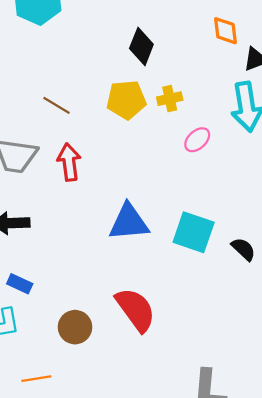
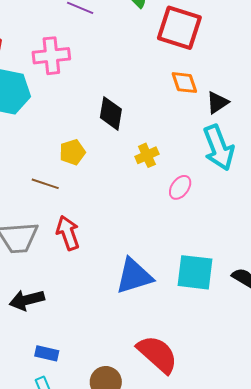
yellow pentagon: (126, 100) -> (72, 152), moved, size x0.7

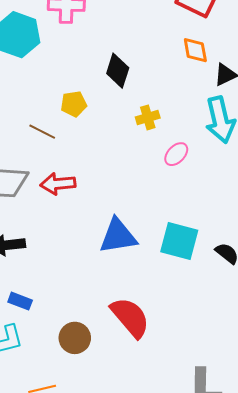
red arrow: (68, 233) -> (58, 184), turned -84

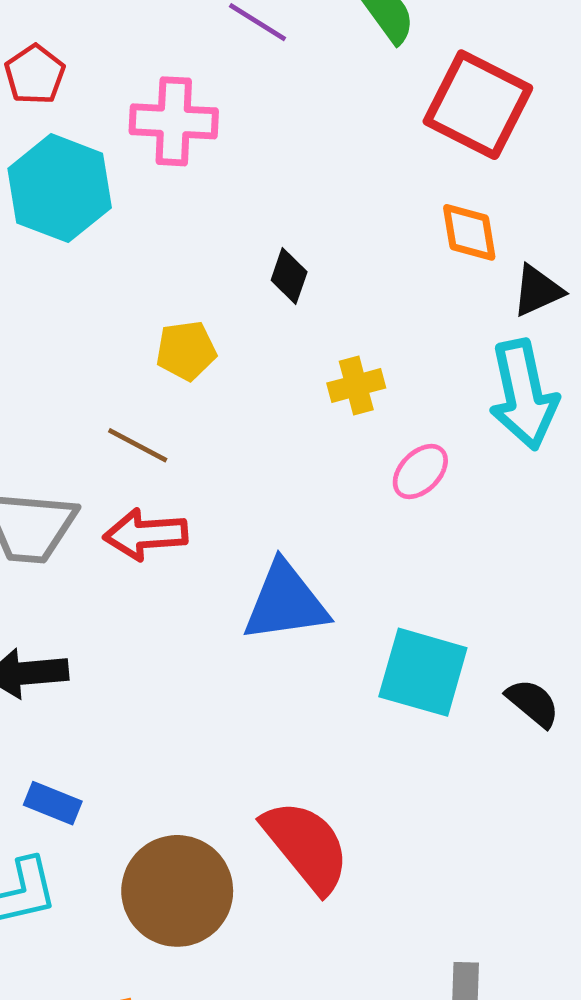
black diamond: (118, 71) -> (289, 276), size x0.7
brown line: (42, 132) -> (138, 445), moved
blue triangle: (118, 236) -> (286, 602), moved
brown circle: (75, 338) -> (177, 891), size x1.5

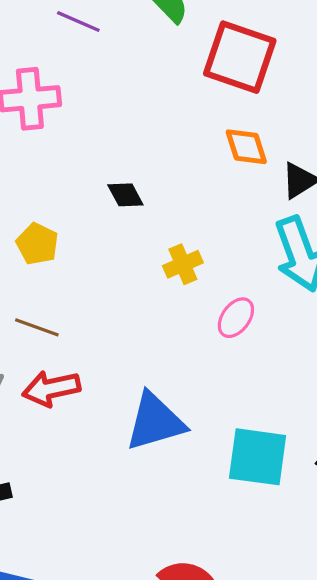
black diamond: (289, 276) -> (125, 195), turned -39
yellow pentagon: (186, 351) -> (37, 244), moved, turned -30

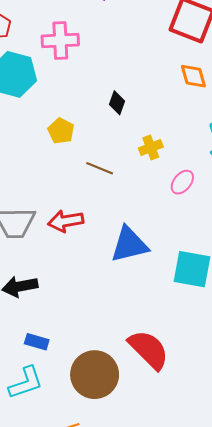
black diamond: (125, 195) -> (117, 103), turned 45
brown line: (37, 327) -> (100, 168), moved

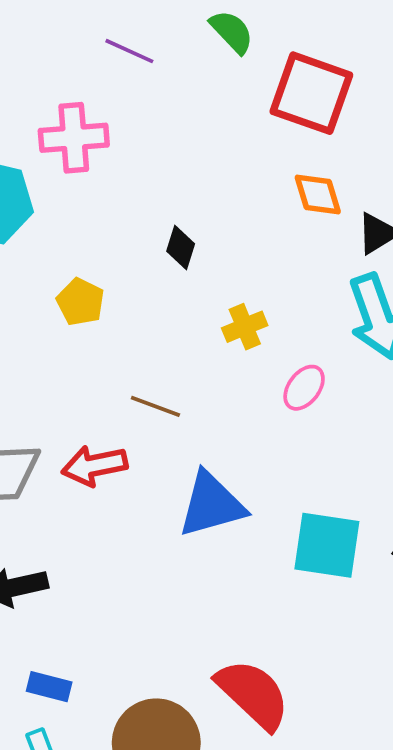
brown line: (100, 168) -> (155, 406), moved

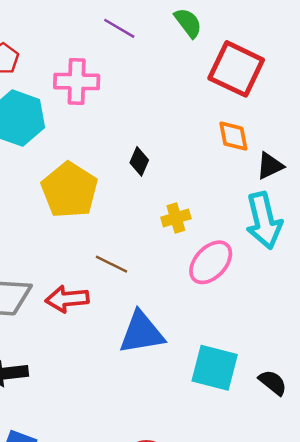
yellow pentagon: (80, 302) -> (69, 190), size x1.8
pink ellipse: (304, 388) -> (211, 262), size x1.5

